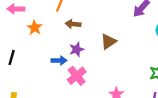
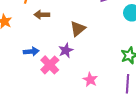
purple star: (77, 49) -> (66, 50), moved

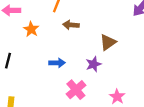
pink cross: (50, 65) -> (76, 90), moved

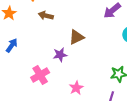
blue arrow: (57, 63) -> (12, 45), moved, turned -64

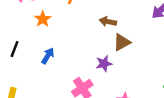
brown arrow: (46, 16) -> (108, 22), moved

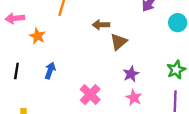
purple star: (104, 64) -> (131, 74), moved

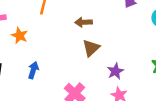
brown triangle: (119, 42) -> (91, 48), moved

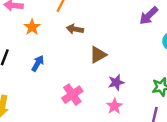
brown arrow: (84, 22) -> (75, 29), moved

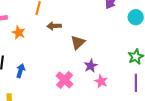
blue arrow: (38, 63) -> (21, 71), moved
purple star: (116, 82) -> (91, 66), moved

